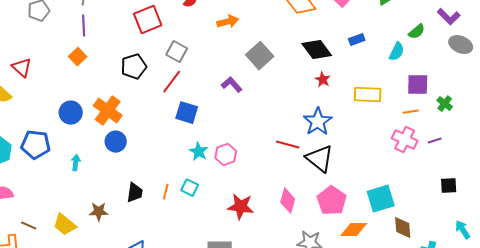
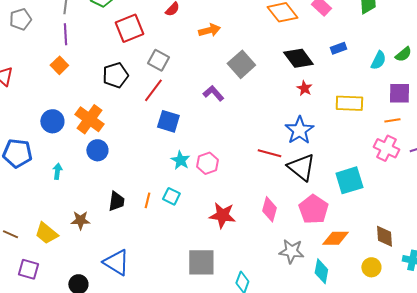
green semicircle: (417, 32) -> (403, 54), moved
cyan square: (381, 199) -> (349, 180), moved

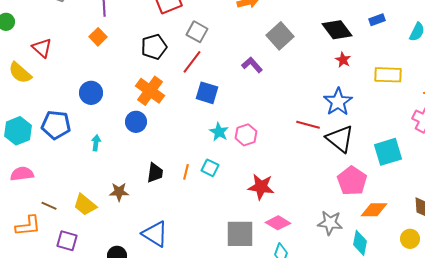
orange cross: (89, 119) -> (150, 91), moved
pink diamond: (269, 209) -> (278, 223), moved, turned -75

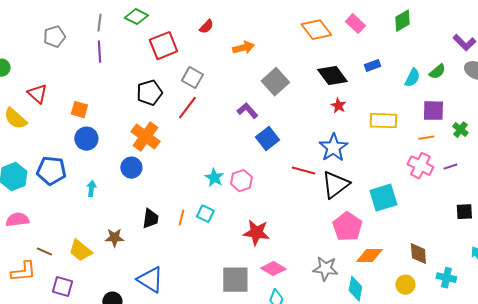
orange square: (98, 37) -> (79, 110), moved, turned -30
blue square: (207, 93) -> (267, 139), moved, turned 35
black triangle: (340, 139) -> (335, 185), turned 44

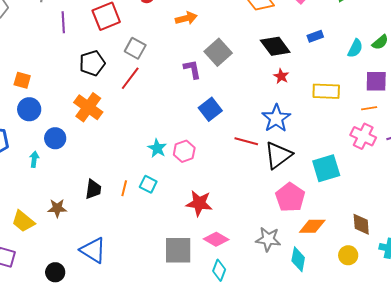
purple line: (99, 52) -> (63, 22), moved
purple L-shape: (247, 111) -> (192, 69), moved, turned 30
blue circle: (131, 168) -> (55, 138), moved

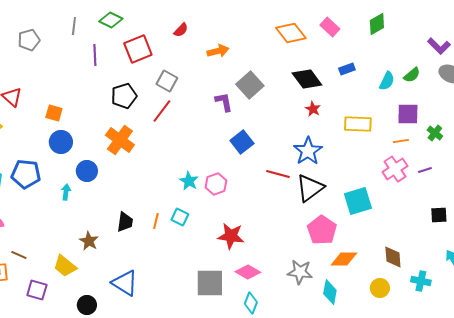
pink cross: (363, 136) -> (395, 169), turned 30
brown star: (57, 208) -> (89, 241), turned 30
yellow trapezoid: (23, 221) -> (65, 266), moved

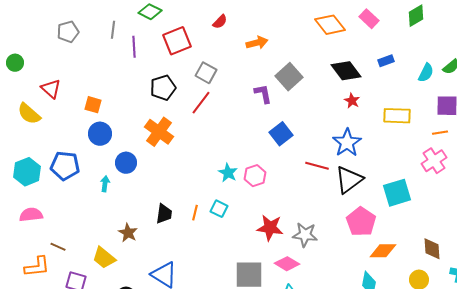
gray line: (74, 26) -> (113, 30), moved
gray star: (300, 272) -> (305, 235), moved

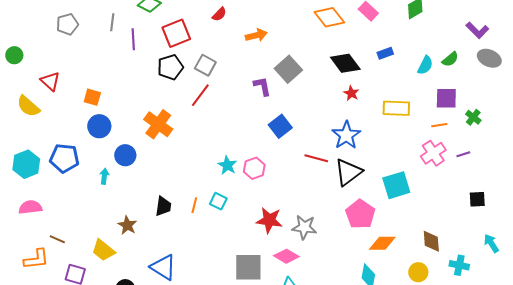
black pentagon: (163, 88) -> (170, 67), moved

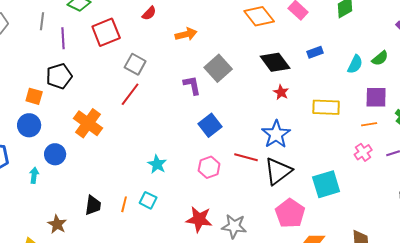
black pentagon: (170, 67) -> (59, 76), moved
orange square: (92, 97) -> (34, 96), moved
pink cross: (433, 153) -> (363, 152), size x0.7
pink hexagon: (254, 168) -> (209, 167), moved

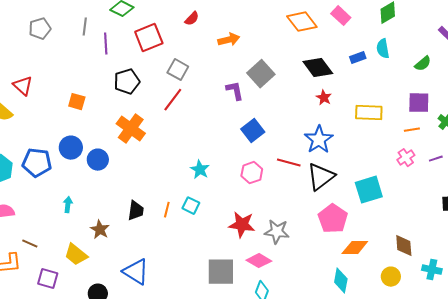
cyan semicircle: (355, 64) -> (383, 49), moved, turned 144
black pentagon: (59, 76) -> (127, 82), moved
blue circle: (29, 125) -> (71, 148), moved
cyan arrow: (34, 175) -> (68, 205), moved

